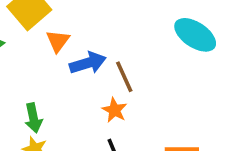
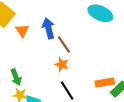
blue arrow: (88, 63) -> (48, 28), moved, turned -78

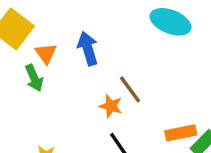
brown line: (64, 44) -> (130, 89), moved
green arrow: (16, 77) -> (34, 78), moved

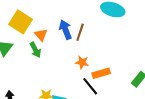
brown line: (130, 89) -> (80, 32), moved, turned 60
orange rectangle: (181, 133) -> (101, 73), moved

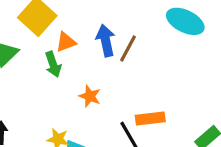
orange triangle: (41, 35) -> (66, 42), turned 40
orange star: (82, 62) -> (90, 96), moved

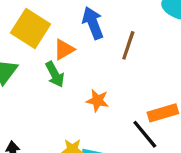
blue arrow: (106, 40) -> (93, 23), moved

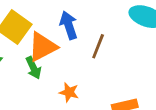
orange triangle: (64, 49) -> (42, 47), size x1.6

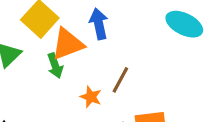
brown line: (98, 46) -> (120, 80), moved

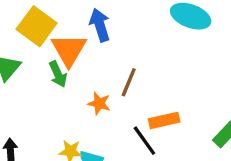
orange triangle: (68, 44) -> (69, 50), turned -33

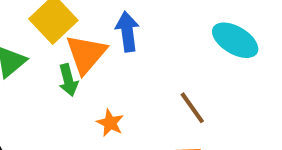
brown line: (129, 82) -> (192, 108), moved, turned -68

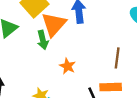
brown line: (192, 108) -> (117, 58), turned 42

